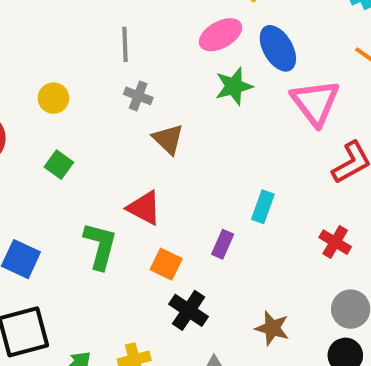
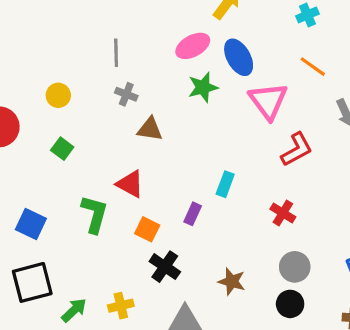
brown triangle: (168, 139) -> (150, 129), turned -36

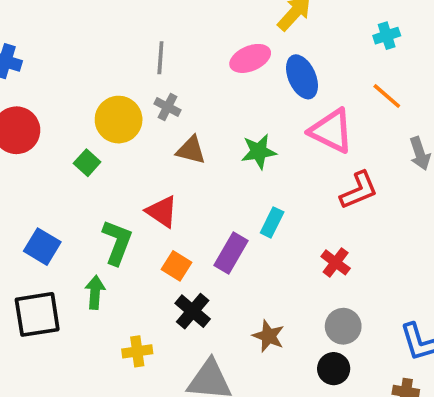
green star: (203, 87) -> (259, 152), moved
yellow circle: (58, 95) -> (119, 120), moved, size x1.6
pink triangle: (268, 101) -> (331, 131), turned -33
purple rectangle: (193, 214) -> (231, 253), size x1.5
green arrow: (74, 310) -> (95, 292), moved, turned -48

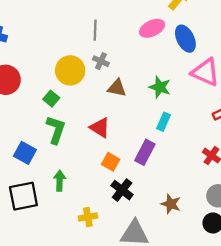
green star: (259, 152) -> (160, 87), turned 30
cyan rectangle: (272, 222) -> (164, 122), moved
green L-shape: (117, 242) -> (56, 130), moved

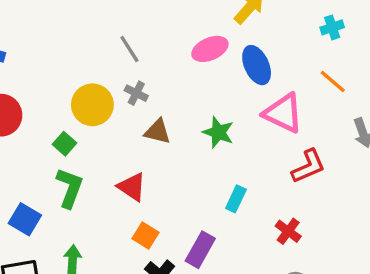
gray line: (95, 30) -> (129, 49), turned -36
cyan rectangle: (164, 122) -> (236, 199), moved
purple rectangle: (145, 152) -> (200, 250), moved

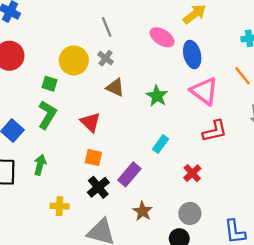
pink ellipse: (210, 49) -> (162, 37), turned 45
green square: (64, 144) -> (49, 84), turned -35
orange square: (145, 236) -> (93, 158), turned -30

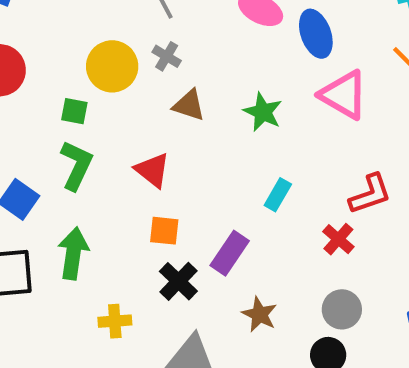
red L-shape: (215, 131) -> (370, 194), moved
green arrow: (40, 165) -> (73, 253), size x1.4

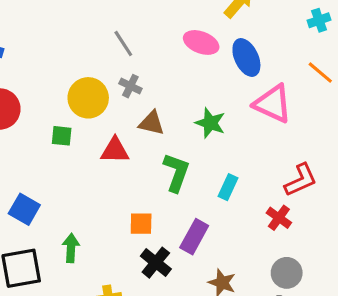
green L-shape: (76, 165) -> (176, 172), moved
red triangle: (152, 170) -> (115, 150), moved, turned -32
green arrow: (73, 253) -> (71, 248), size x0.7

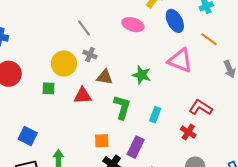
blue ellipse: (246, 58) -> (175, 21), moved
red L-shape: (301, 180) -> (201, 108), turned -120

